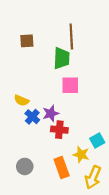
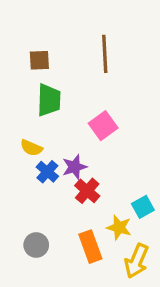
green trapezoid: (62, 58) -> (49, 100), moved
pink square: (70, 85) -> (103, 126), turned -36
red cross: (59, 130) -> (87, 191), turned 35

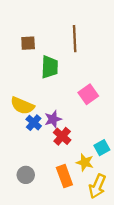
green trapezoid: (49, 100) -> (50, 67), moved
pink square: (103, 126) -> (88, 94), moved
yellow semicircle: (31, 148) -> (22, 106), size x1.5

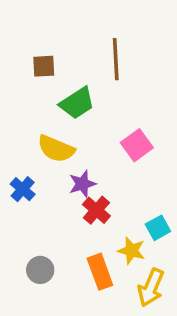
green trapezoid: (50, 67) -> (77, 103), turned 55
yellow semicircle: (22, 106) -> (56, 149), moved
blue cross: (34, 123) -> (23, 189), moved

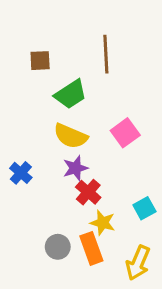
yellow semicircle: (56, 149) -> (71, 136), moved
yellow star: (132, 251) -> (103, 223), moved
gray circle: (40, 270) -> (58, 247), moved

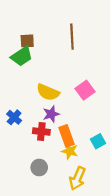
green trapezoid: (71, 94) -> (22, 56), moved
red cross: (88, 192) -> (41, 132), moved, turned -35
orange rectangle: (91, 248) -> (66, 136), moved
yellow arrow: (138, 263) -> (77, 178), moved

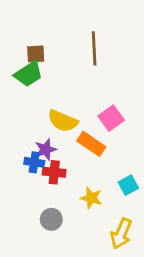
purple star: (51, 114) -> (46, 149), moved
blue cross: (14, 117) -> (34, 162), moved, turned -32
orange rectangle: (66, 136) -> (91, 144), moved, turned -36
yellow arrow: (77, 178) -> (121, 234), moved

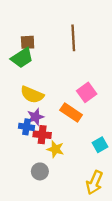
yellow semicircle: (63, 121) -> (32, 95), moved
yellow star: (91, 198) -> (55, 149), moved

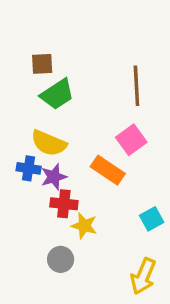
brown line: (73, 38) -> (136, 86), moved
green trapezoid: (22, 58) -> (57, 94), moved
blue cross: (27, 127) -> (29, 168), moved

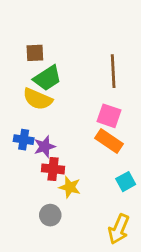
pink square: (131, 140) -> (109, 116), turned -35
yellow semicircle: (49, 143) -> (38, 99), moved
orange rectangle: (108, 170) -> (109, 141), moved

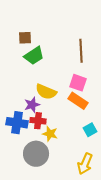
yellow semicircle: (38, 99) -> (46, 92), moved
blue cross: (24, 140) -> (17, 123), moved, size x1.5
gray circle: (50, 215) -> (36, 154), size x1.6

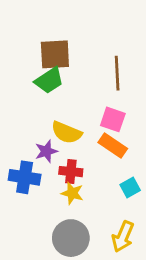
brown square: (25, 38) -> (55, 54), moved, size x1.6
red cross: (38, 121) -> (71, 172), moved
gray circle: (36, 154) -> (71, 238), moved

